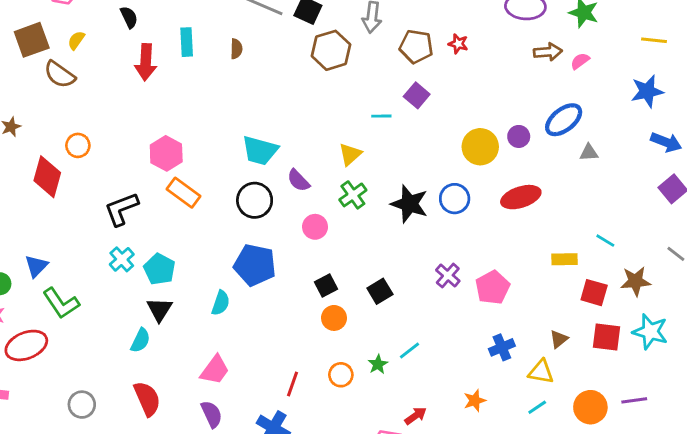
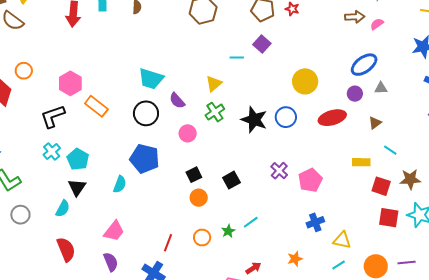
purple circle: (519, 136) -> (355, 94), moved
pink hexagon: (166, 153) -> (70, 83), moved
brown triangle: (559, 339) -> (375, 123), moved
gray circle: (82, 405) -> (20, 215), moved

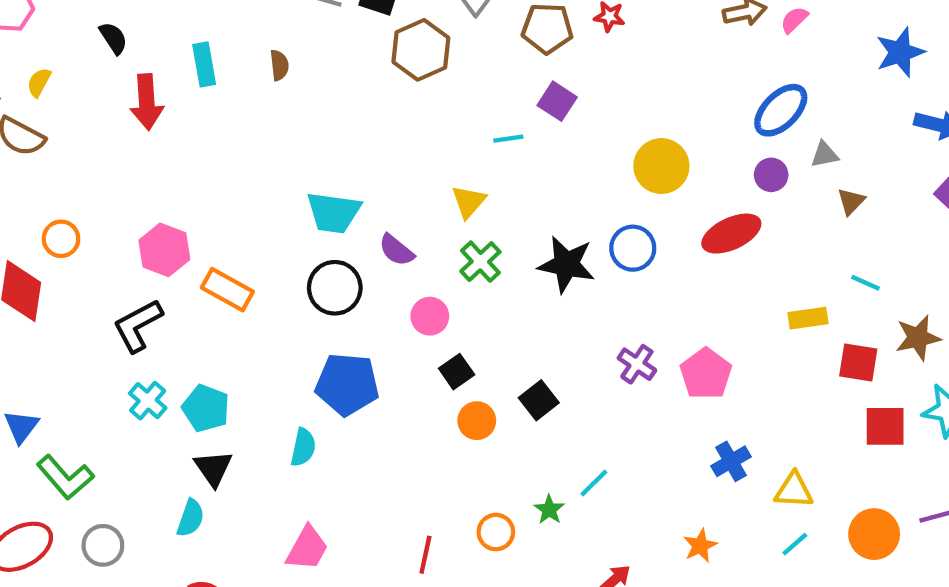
brown triangle: (375, 123) -> (851, 201), moved
black square: (194, 175) -> (457, 372), moved
orange circle: (199, 198) -> (477, 421), moved

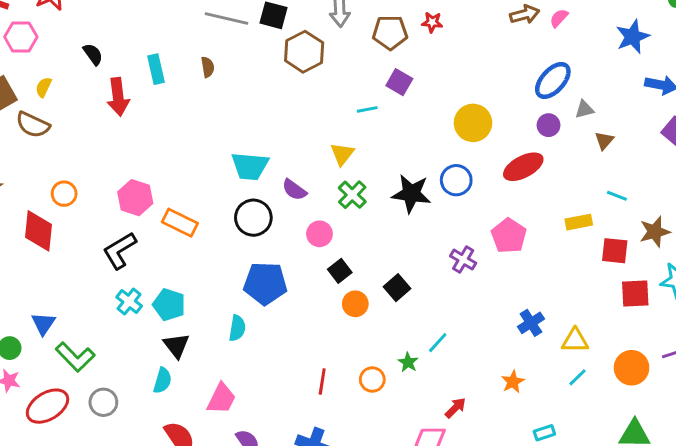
pink pentagon: (706, 374) -> (509, 236), moved
pink trapezoid: (307, 548) -> (221, 399), moved
red line: (425, 555) -> (322, 381), moved

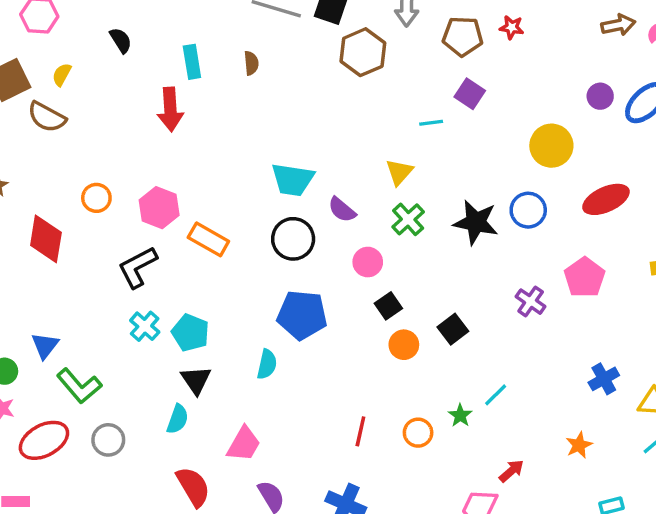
red arrow: (118, 97) -> (170, 109), moved
purple circle: (549, 125) -> (600, 96), moved
orange circle: (64, 194) -> (96, 198), moved

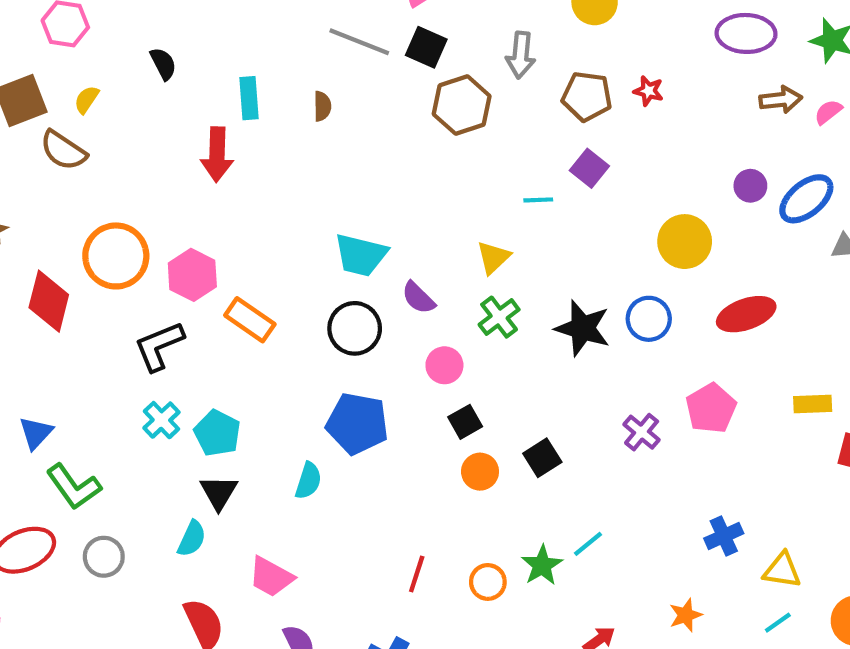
orange circle: (96, 198) -> (116, 256), size x1.8
green star: (460, 415) -> (542, 565), size x1.4
pink trapezoid: (244, 444) -> (271, 577), turned 84

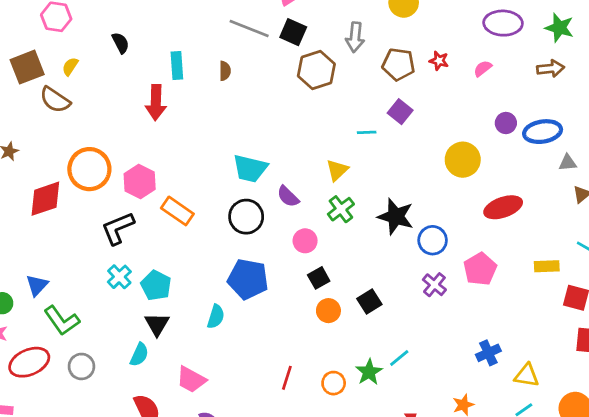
brown arrow: (781, 100) -> (551, 69), moved
pink semicircle: (828, 112) -> (483, 68), moved
blue ellipse: (806, 199) -> (543, 132), turned 30
red diamond: (49, 301) -> (45, 199), turned 57
blue circle: (649, 319) -> (433, 240), moved

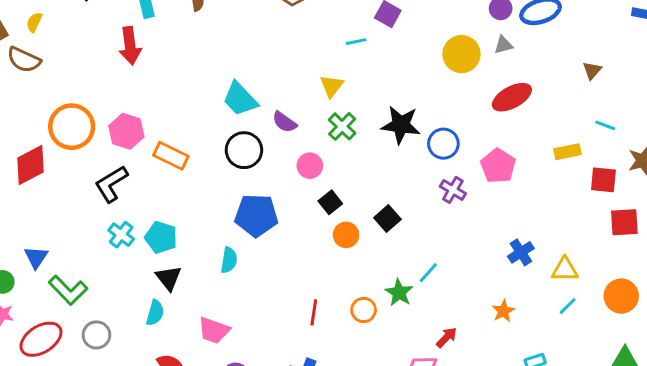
gray triangle: (568, 163) -> (503, 45), moved
cyan trapezoid: (250, 168) -> (240, 99), turned 42

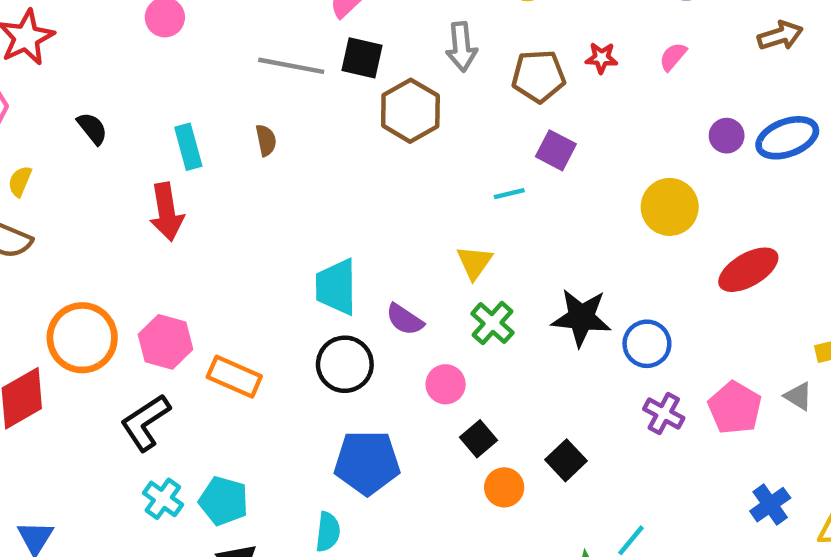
gray triangle: (503, 45) -> (798, 396), moved, turned 48
cyan trapezoid: (240, 99) -> (336, 287), turned 45
pink pentagon: (498, 166) -> (735, 408), moved

